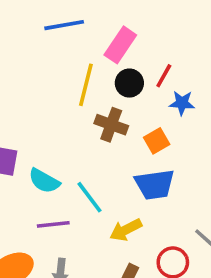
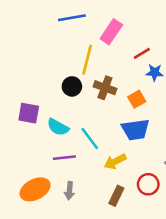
red line: (164, 76) -> (142, 53), turned 30
black circle: (129, 83) -> (72, 86), moved

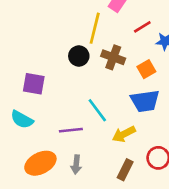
red line: (142, 53) -> (142, 27), moved
cyan semicircle: (58, 127) -> (22, 119), moved

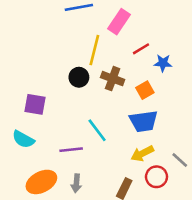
yellow arrow: (124, 134) -> (142, 154), moved

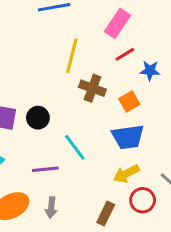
pink rectangle: (119, 22) -> (118, 23), moved
black circle: (79, 77) -> (38, 118), moved

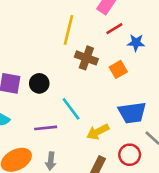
blue trapezoid: (128, 137) -> (132, 113), moved
yellow arrow: (126, 174) -> (98, 132), moved

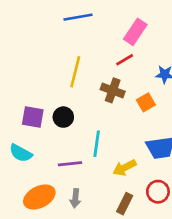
red line: (114, 29) -> (125, 60), moved
yellow line: (69, 30) -> (75, 72), moved
cyan line: (71, 109) -> (97, 144), turned 45

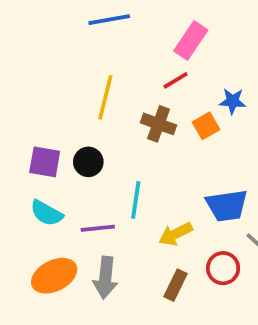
orange square: (146, 102) -> (206, 126), moved
cyan semicircle: (21, 153) -> (47, 213), moved
gray arrow: (75, 198) -> (105, 278), size x1.5

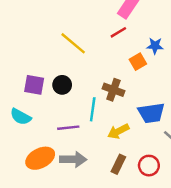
yellow line: (105, 97) -> (73, 43), turned -64
brown cross: (159, 124) -> (113, 90), moved
cyan semicircle: (47, 213) -> (21, 117), moved
red circle: (223, 268) -> (149, 166), moved
gray arrow: (105, 278) -> (73, 159), turned -95

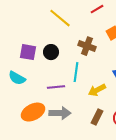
brown cross: (113, 90) -> (87, 46), moved

